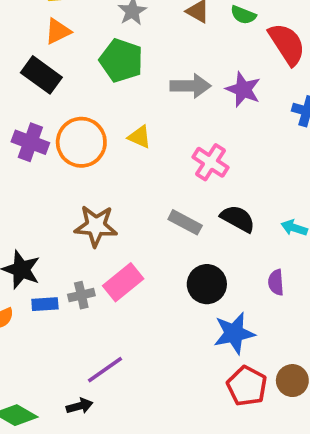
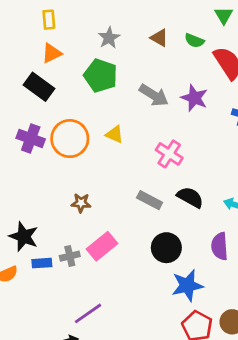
gray arrow: (190, 86) -> (154, 95), turned 32
brown star: (96, 226) -> (81, 203), size x0.6
purple semicircle: (276, 282) -> (220, 246), size x1.4

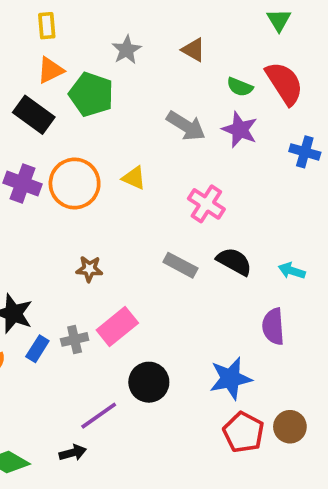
green semicircle: (194, 41) -> (240, 87), moved
green pentagon: (101, 76) -> (91, 94), moved
black circle: (166, 248) -> (149, 382), moved
blue rectangle: (42, 263) -> (37, 349), turned -54

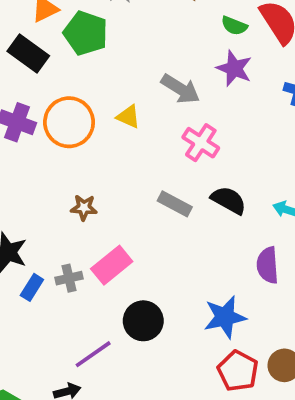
gray arrow: (186, 126) -> (180, 89), moved

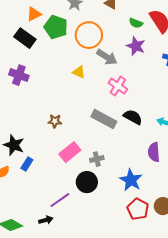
orange circle: (69, 122) -> (89, 35), moved
gray rectangle: (175, 204) -> (104, 119), size x1.4
gray cross: (69, 278) -> (97, 159), moved
blue star: (225, 317) -> (131, 180), turned -30

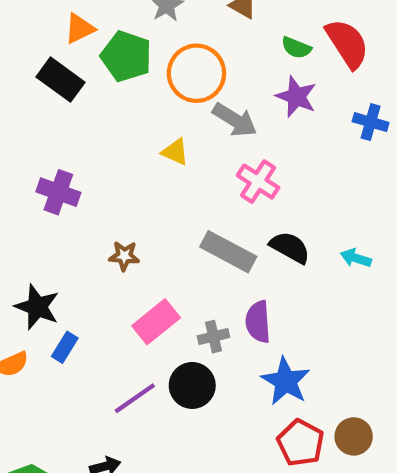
purple cross: (19, 75) -> (58, 192), moved
purple semicircle: (154, 152) -> (258, 322), moved
purple line: (60, 200) -> (135, 398), moved

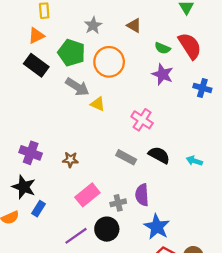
orange triangle: (80, 29) -> (36, 36), moved
gray arrow: (235, 120) -> (77, 87), moved
purple cross: (58, 192) -> (31, 153), moved
gray rectangle: (228, 252) -> (126, 157), size x0.7

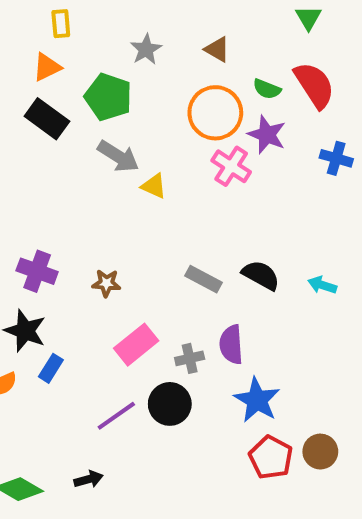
orange circle: (109, 62) -> (215, 113), moved
pink cross: (142, 120) -> (231, 166), moved

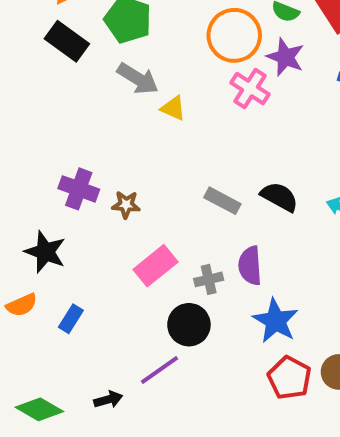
purple cross: (37, 271) -> (79, 189), moved
blue rectangle: (51, 368) -> (71, 319), moved
purple line: (116, 416) -> (159, 370), moved

